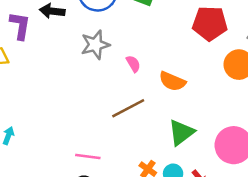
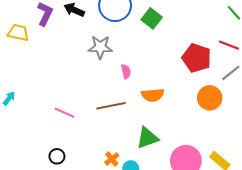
orange semicircle: (172, 81) -> (153, 95), turned -45
pink line: (88, 156) -> (65, 113), moved

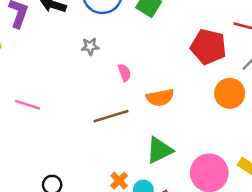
gray star: (100, 47) -> (90, 46), size x0.6
pink line: (65, 113) -> (27, 105), moved

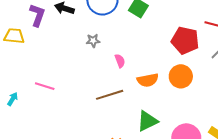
orange circle: (230, 93) -> (181, 76), moved

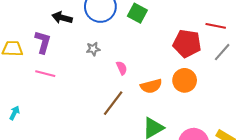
purple L-shape: (37, 15) -> (43, 42), moved
pink line: (45, 86) -> (45, 74), moved
brown line: (110, 95) -> (113, 103), turned -32

